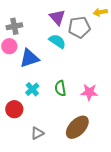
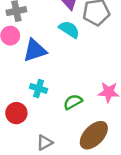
green semicircle: (60, 88) -> (73, 102), moved, turned 70
cyan cross: (32, 89) -> (39, 88), turned -32

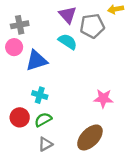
green semicircle: (73, 102) -> (43, 120), moved

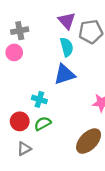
cyan semicircle: (68, 42) -> (67, 47), turned 42
blue triangle: (36, 61) -> (65, 74), moved
gray triangle: (45, 144) -> (24, 149), moved

